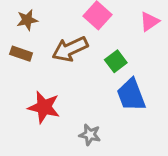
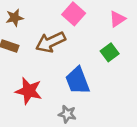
green square: (116, 61) -> (110, 52), moved
blue trapezoid: (131, 95) -> (78, 81), moved

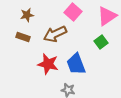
pink triangle: (117, 19) -> (107, 16), size x1.5
red star: (29, 91) -> (48, 64), moved

